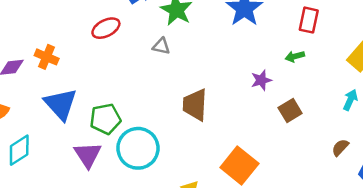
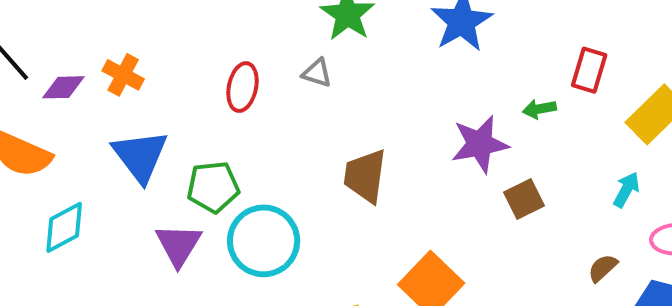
red rectangle: (309, 20) -> (589, 70), moved
red ellipse: (106, 28) -> (242, 87), moved, turned -56
purple star: (261, 80) -> (480, 144), size x1.6

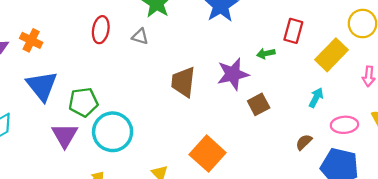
red ellipse: (242, 87) -> (101, 30), moved
brown trapezoid: (365, 176) -> (183, 82), moved

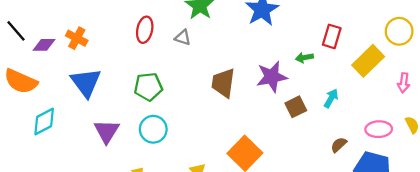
cyan arrow: (316, 98) -> (331, 98), moved
green pentagon: (83, 102) -> (148, 87), moved
cyan circle: (113, 132) -> (153, 129), size x0.7

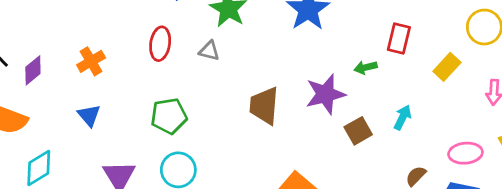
orange cross: (77, 38) -> (91, 61), moved, turned 35
purple diamond: (44, 45) -> (33, 70), turned -35
yellow rectangle: (368, 61) -> (447, 67), size x0.7
blue triangle: (86, 83) -> (89, 115), size x0.6

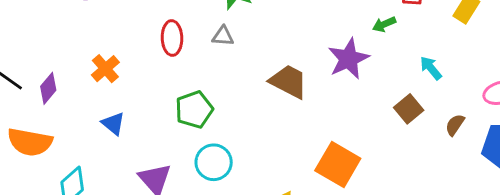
brown trapezoid: (264, 106) -> (289, 82), turned 123
cyan arrow: (403, 117) -> (431, 68), turned -55
brown square: (358, 131) -> (409, 109), moved

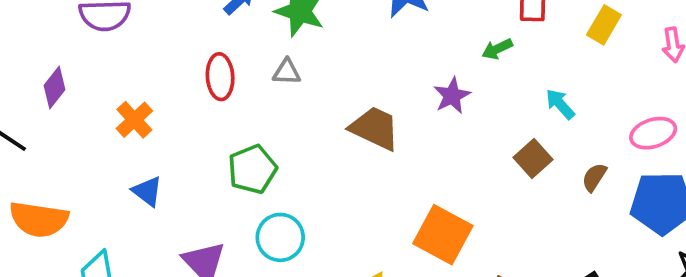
purple star: (348, 59) -> (452, 96), size x0.7
purple diamond: (48, 88) -> (54, 87), moved

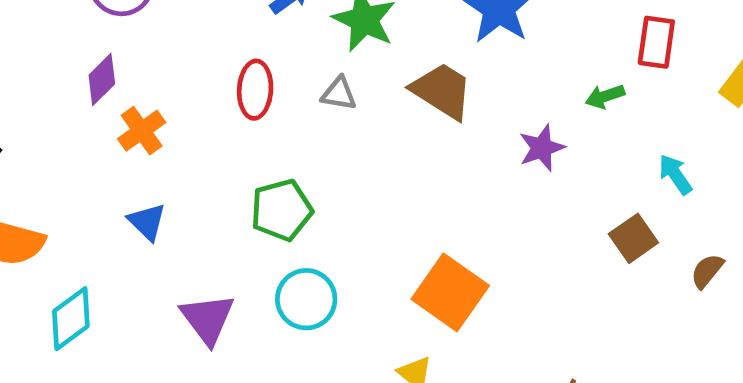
purple diamond: (54, 87) -> (102, 80), moved
brown trapezoid: (375, 128) -> (442, 91), moved
orange square: (443, 235) -> (450, 292), moved

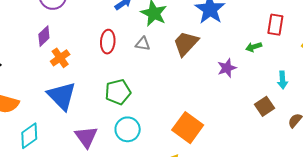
brown trapezoid: (442, 91) -> (186, 43), turned -80
cyan arrow: (675, 174) -> (282, 80), turned -150
blue triangle: (147, 222) -> (62, 96), size x1.8

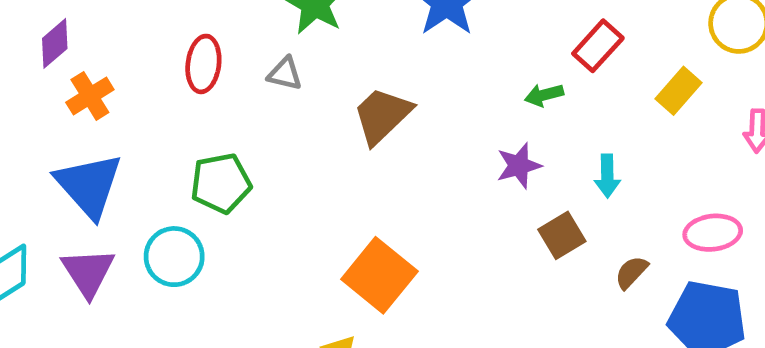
red rectangle: (275, 25) -> (598, 46), turned 30
brown trapezoid: (186, 43) -> (382, 116), moved
purple star: (227, 68) -> (519, 166), moved
cyan circle: (128, 129) -> (174, 257), moved
purple triangle: (86, 137) -> (88, 272), moved

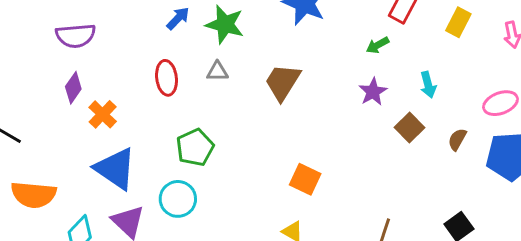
orange square: (379, 275) -> (305, 179), size x0.7

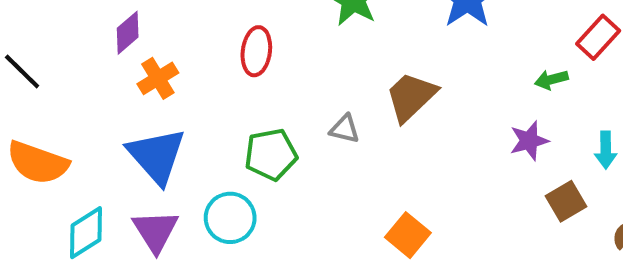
gray triangle: (217, 71) -> (345, 129), moved

